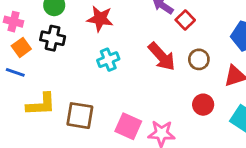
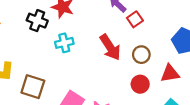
black cross: (53, 38) -> (37, 21), moved
red circle: (203, 105) -> (140, 84), moved

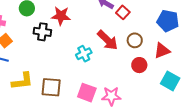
cyan cross: (64, 43) -> (84, 54), moved

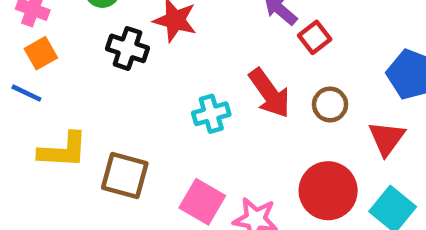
red triangle: (162, 51) -> (387, 138), turned -42
red circle: (139, 65) -> (328, 191), moved, size x1.6

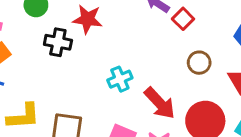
red arrow: (270, 93) -> (160, 103), moved

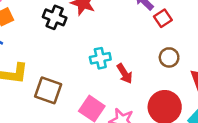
red arrow: (160, 103) -> (125, 74), moved, size x0.7

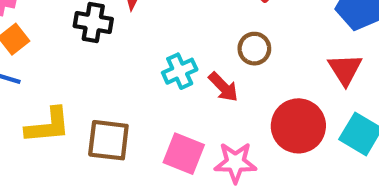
brown circle: (169, 57) -> (254, 49), moved

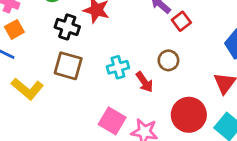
yellow L-shape: (48, 126) -> (27, 89), turned 36
brown square: (108, 140) -> (68, 66), moved

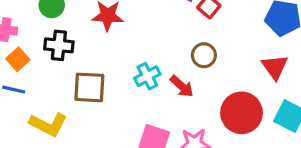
black cross: (67, 27) -> (59, 45), moved

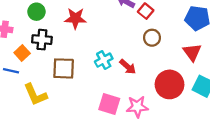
brown circle: (204, 55) -> (152, 38), moved
orange square: (18, 59) -> (22, 53), moved
yellow L-shape: (48, 124) -> (35, 95), turned 40

